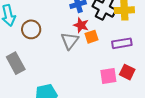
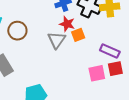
purple rectangle: (122, 43) -> (110, 51), moved, turned 36
red square: (127, 72) -> (115, 69), turned -35

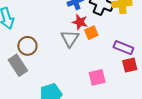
brown circle: (17, 31) -> (27, 46), moved
pink square: (97, 73) -> (97, 77), moved

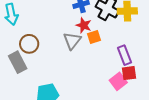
purple rectangle: (123, 48) -> (125, 55), turned 42
pink square: (97, 77) -> (118, 81), moved, turned -30

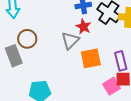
orange square: (94, 37) -> (91, 58), moved, size x1.5

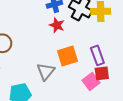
gray triangle: (70, 40) -> (46, 71), moved

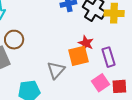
red star: (57, 25) -> (86, 43), moved
red square: (102, 73) -> (119, 86), moved

